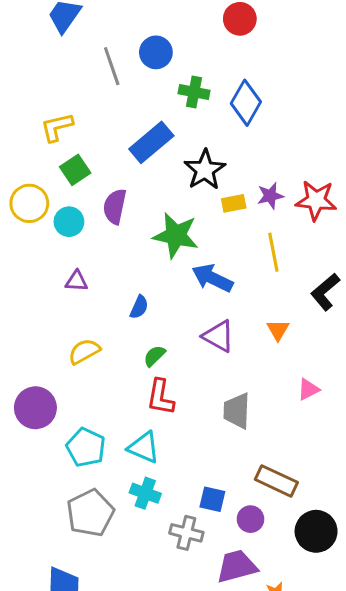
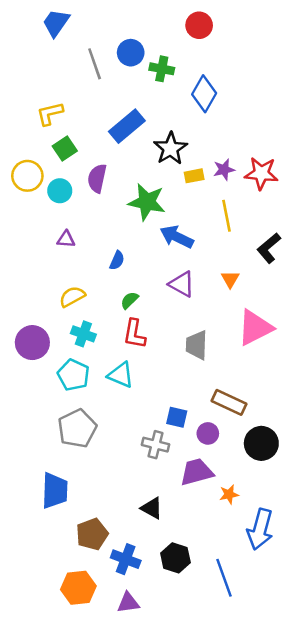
green cross: (194, 92) -> (162, 69), moved
pink triangle: (308, 389) -> (255, 328), size x2.0
cyan cross: (145, 493) -> (83, 334), moved

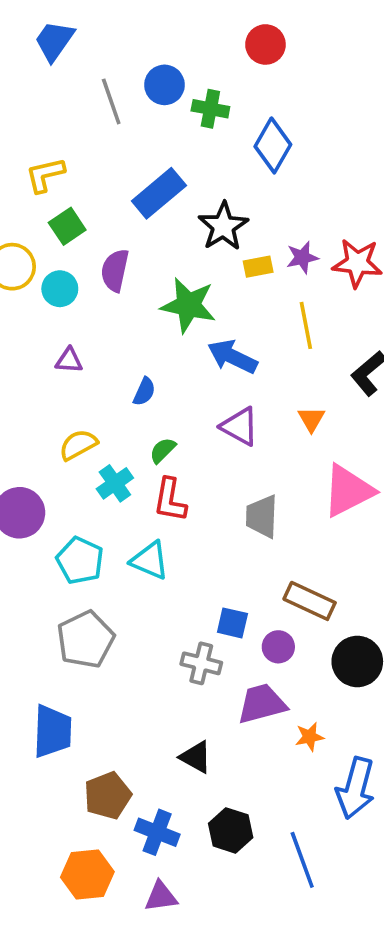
cyan cross: (83, 334) -> (115, 483), moved, turned 35

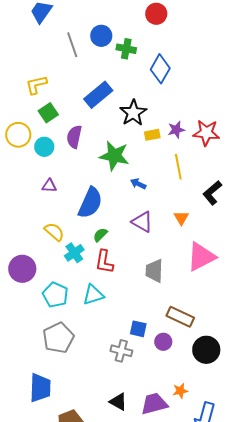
blue arrow: (232, 357) -> (138, 184), size x0.6
blue semicircle: (144, 392) -> (90, 203), size x2.0
yellow semicircle: (78, 445) -> (54, 232), turned 70
cyan triangle: (150, 560) -> (93, 295), turned -40
purple trapezoid: (262, 704) -> (154, 404), moved

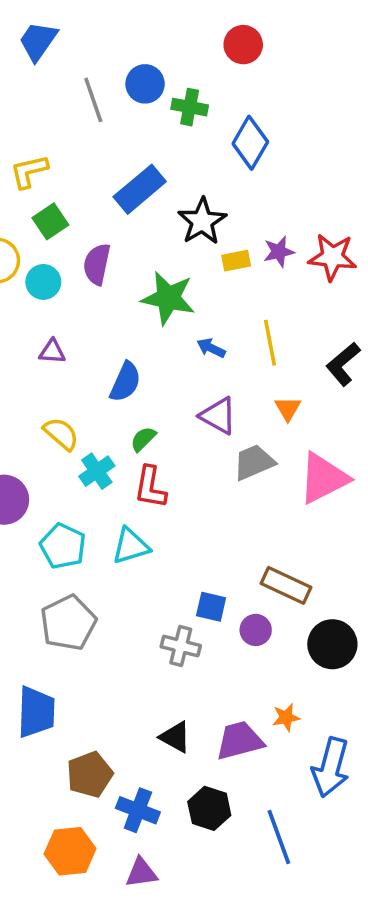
yellow line: (178, 167) -> (270, 343), moved
blue semicircle: (90, 203) -> (125, 382), size x0.7
gray trapezoid: (154, 271) -> (254, 462), moved, turned 65

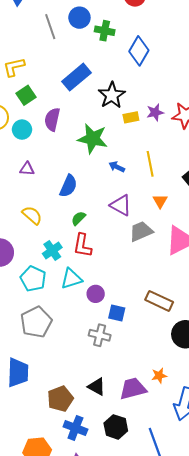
cyan cross: (97, 471) -> (52, 251), moved
purple circle: (256, 630) -> (96, 294), moved
brown pentagon: (90, 775) -> (60, 399), moved

